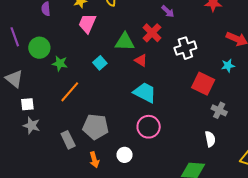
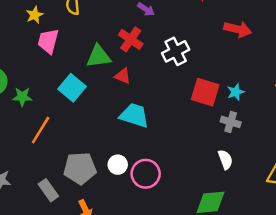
cyan square: (100, 63) -> (72, 88), size x1.5
cyan star: (228, 66) -> (236, 92), moved
pink circle: (149, 127) -> (146, 174), moved
white circle: (125, 155) -> (118, 165), moved

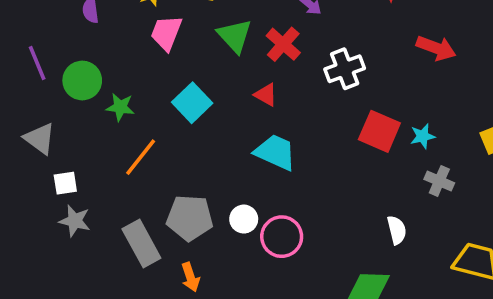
green triangle: (99, 56) -> (235, 36), moved, turned 48
gray cross: (231, 122) -> (439, 181), moved
gray rectangle: (48, 190) -> (141, 243), size x1.4

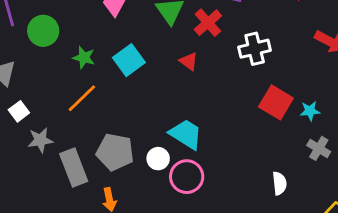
green star: (120, 107) -> (84, 58), moved
cyan trapezoid: (275, 152) -> (186, 134), moved
white square: (65, 183) -> (19, 111), turned -36
gray star: (75, 221) -> (40, 140), moved, turned -30

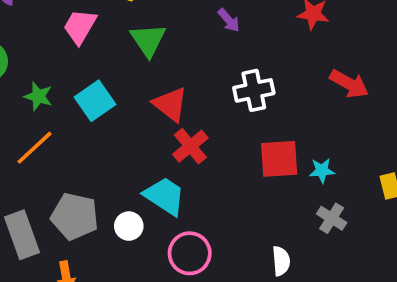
red cross: (208, 23) -> (190, 146), moved
red triangle: (189, 61) -> (170, 104), size x1.5
red square: (276, 102) -> (279, 159), turned -36
pink circle: (187, 177) -> (190, 253), moved

